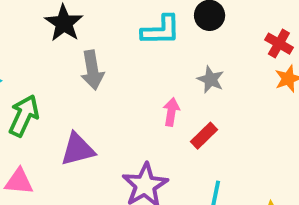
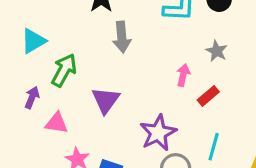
purple triangle: (78, 149) -> (106, 100), turned -44

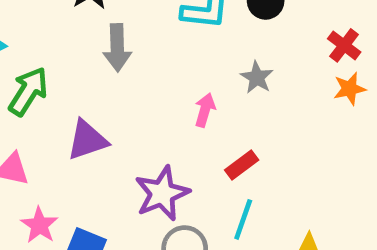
red rectangle: (208, 96) -> (242, 165), moved
purple triangle: (106, 100) -> (87, 140), turned 32

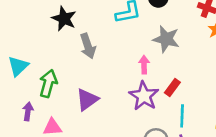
gray star: (257, 77) -> (166, 39), size x1.5
purple star: (162, 193) -> (144, 96), moved

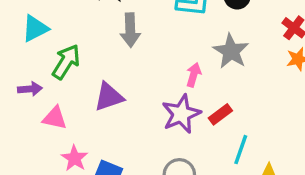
purple arrow: (28, 111) -> (30, 89), turned 60
cyan line: (182, 116) -> (241, 150), moved

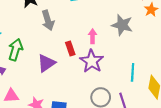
gray star: (231, 51) -> (122, 25), moved
red rectangle: (220, 114) -> (70, 49), moved, turned -56
pink triangle: (55, 118) -> (11, 96), moved

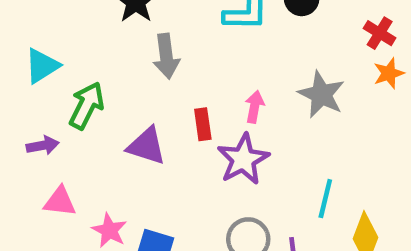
purple triangle: (46, 63) -> (147, 146), turned 42

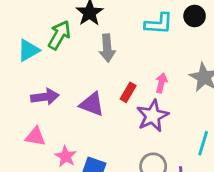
green arrow: (87, 105) -> (59, 35), moved
red rectangle: (203, 124) -> (128, 92), turned 36
purple arrow: (43, 145) -> (45, 97), moved, size x1.4

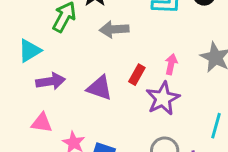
gray arrow: (107, 48) -> (114, 29), turned 92
cyan triangle: (28, 50) -> (30, 51), moved

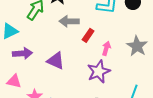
red rectangle: (137, 75) -> (88, 35), moved

